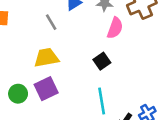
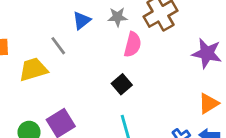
yellow trapezoid: (46, 58) -> (33, 69), moved

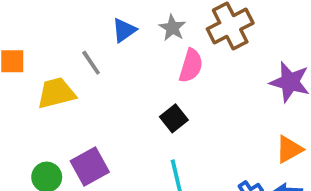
gray star: (117, 17) -> (172, 28), turned 30

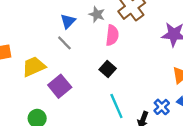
gray line: (91, 63) -> (64, 43), moved
purple square: (90, 167) -> (60, 86), moved

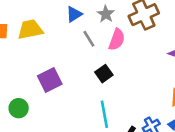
gray line: (64, 43) -> (89, 39), moved
yellow trapezoid: (34, 67) -> (30, 29), moved

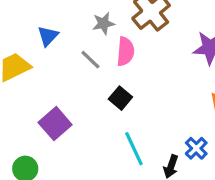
blue triangle: (74, 14) -> (48, 36), moved
gray star: (106, 14) -> (103, 23), turned -30

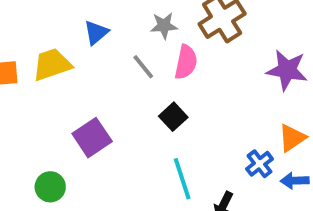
blue cross: (196, 148) -> (260, 164), moved

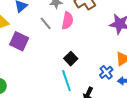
black square: (173, 117) -> (71, 59), moved
purple square: (92, 138) -> (19, 41), moved, turned -30

